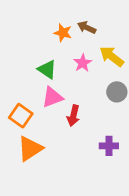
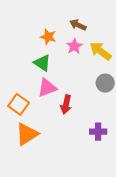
orange star: (63, 33) -> (48, 37), moved
pink star: (83, 63) -> (74, 46), moved

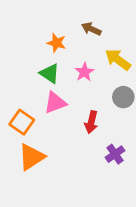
pink star: (74, 46) -> (84, 72), moved
red arrow: (66, 104) -> (91, 122), moved
purple cross: (98, 132) -> (115, 154), turned -35

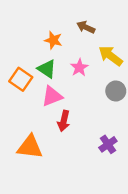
orange square: (22, 122) -> (21, 79), moved
red arrow: (91, 122) -> (64, 121), moved
orange triangle: (32, 157) -> (30, 147), turned 40

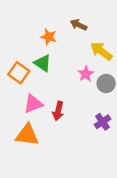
pink star: (79, 68) -> (86, 74), moved
pink triangle: (52, 96) -> (33, 104), moved
purple cross: (108, 144) -> (102, 122), moved

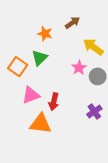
brown arrow: (79, 25) -> (72, 23), turned 120
green triangle: (43, 63) -> (39, 58), turned 42
orange triangle: (27, 135) -> (41, 124), moved

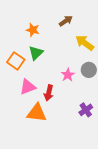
orange star: (45, 34) -> (33, 30), moved
pink star: (79, 68) -> (68, 75), moved
purple cross: (94, 112) -> (86, 110), moved

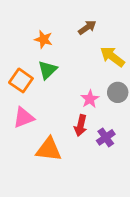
pink triangle: (28, 87) -> (24, 118), moved
red arrow: (49, 93) -> (81, 126), moved
purple cross: (86, 110) -> (106, 137), moved

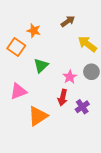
green triangle: (47, 70) -> (41, 66), moved
orange square: (21, 80) -> (16, 47), moved
orange triangle: (49, 149) -> (38, 116), turned -40

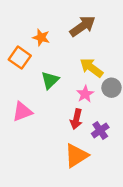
brown arrow: (68, 21) -> (83, 26), size x1.5
yellow arrow: (87, 44) -> (91, 68), moved
orange triangle: (38, 116) -> (76, 156), moved

